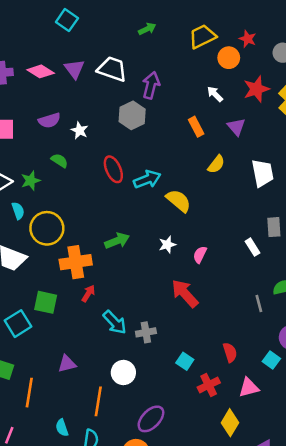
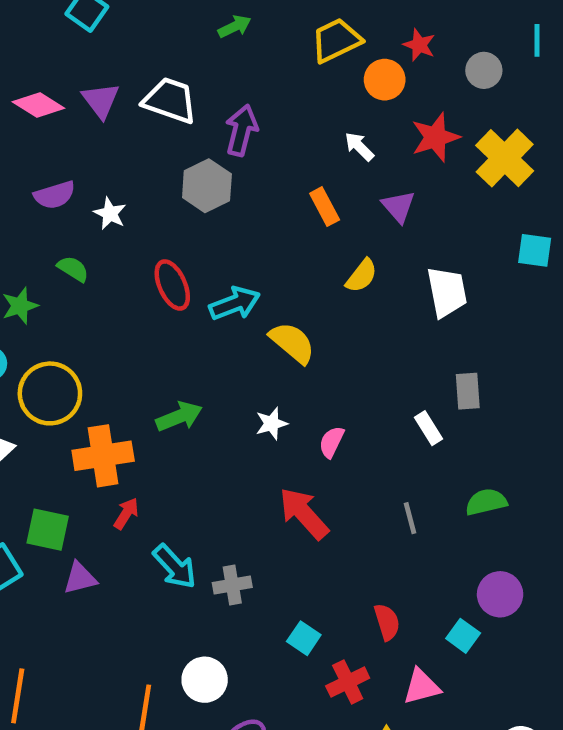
gray line: (259, 304) -> (410, 518), moved
purple triangle: (67, 364) -> (80, 578), moved
white circle: (123, 373) -> (205, 680), moved

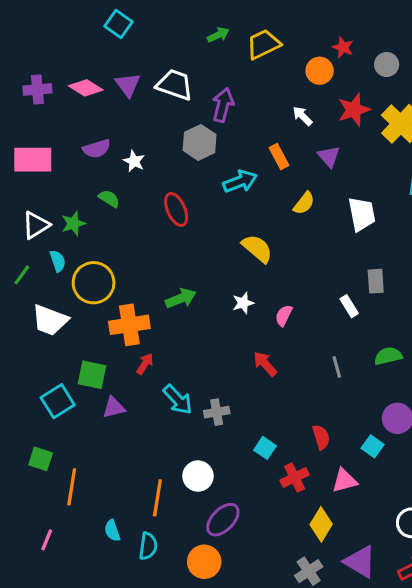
yellow trapezoid: (336, 40) -> (263, 44), moved
cyan arrow: (235, 303) -> (240, 181), moved
red arrow: (304, 513) -> (265, 364), size x0.7

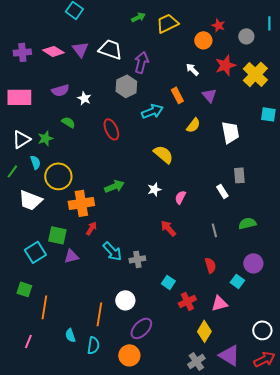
red semicircle: (321, 437) -> (210, 265), moved

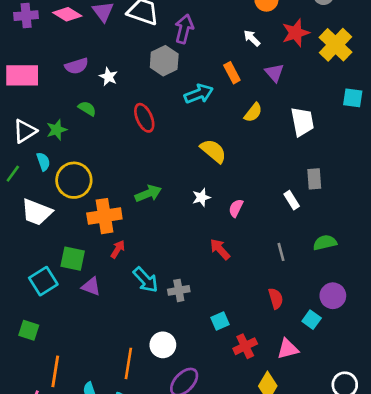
purple triangle: (71, 256) -> (91, 286), turned 35
cyan square: (168, 282) -> (220, 321), turned 32
orange line: (44, 307) -> (55, 371), moved

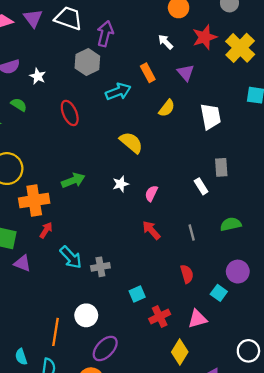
red arrow: (220, 249) -> (151, 230), moved

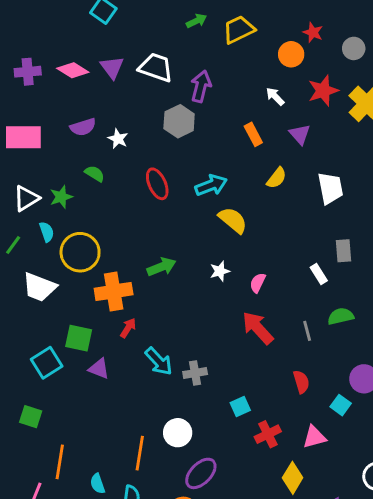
cyan arrow: (118, 92) -> (211, 185), moved
green semicircle: (231, 224) -> (341, 316), moved
red arrow: (151, 230) -> (258, 328), size x1.4

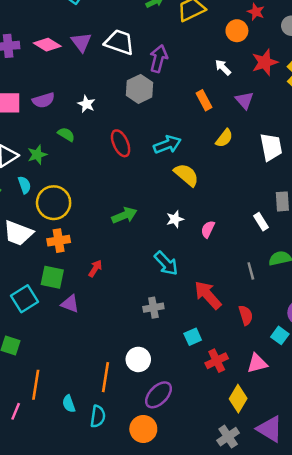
purple semicircle: (83, 127) -> (43, 100), moved
orange cross: (114, 292) -> (59, 241), moved, size x0.7
red arrow: (258, 328) -> (208, 295), moved
cyan arrow: (159, 361) -> (166, 263), moved

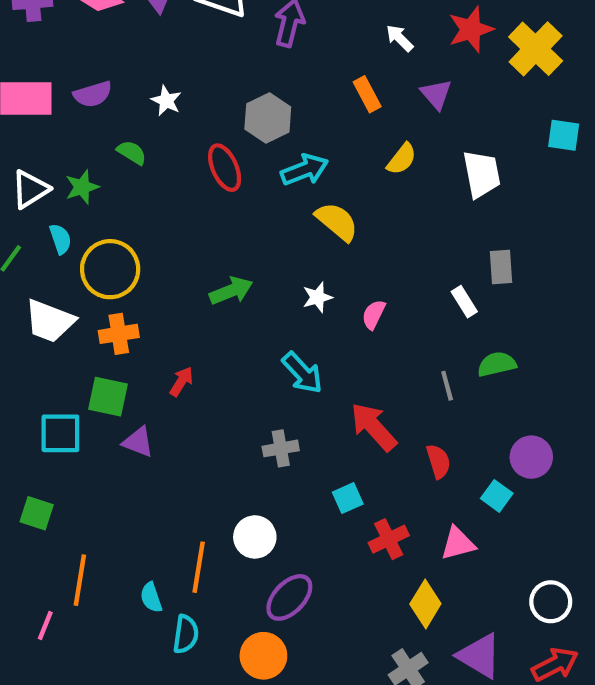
gray hexagon: (140, 89) -> (268, 118), moved
cyan square: (24, 299) -> (60, 433), turned 32
cyan semicircle: (69, 404) -> (151, 597), moved

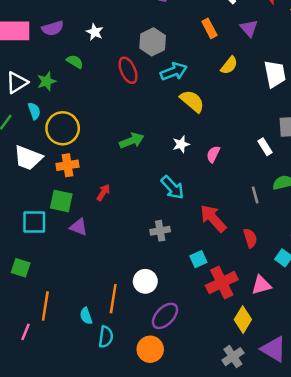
red cross: (389, 539) -> (222, 283), size x1.4

